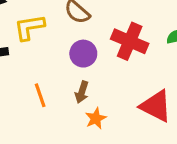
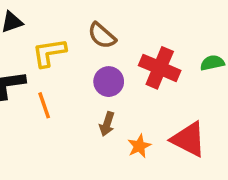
orange line: (40, 95) -> (44, 105), moved
orange star: (96, 118) -> (139, 146), moved

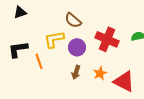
yellow L-shape: (49, 53) -> (54, 39), moved
orange star: (139, 146) -> (100, 73), moved

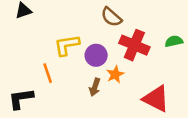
brown semicircle: (73, 20) -> (111, 17), moved
black L-shape: (18, 49) -> (21, 99), moved
orange star: (100, 73) -> (115, 74), moved

